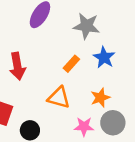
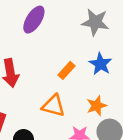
gray star: (86, 26) -> (95, 22), moved

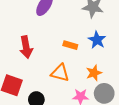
orange rectangle: (67, 70) -> (70, 45), turned 64

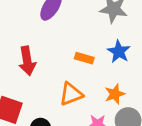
orange triangle: (60, 73) -> (71, 94), turned -36

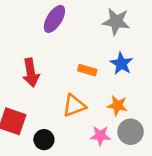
orange star: (115, 94) -> (117, 106), turned 30

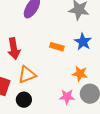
orange triangle: (74, 106) -> (27, 75), moved

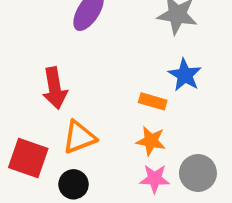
orange rectangle: (57, 47) -> (153, 101), moved
orange star: (80, 74) -> (151, 141), moved

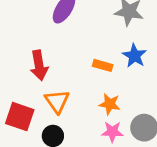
orange rectangle: (153, 101) -> (103, 65), moved
orange triangle: (79, 137) -> (57, 101), turned -44

